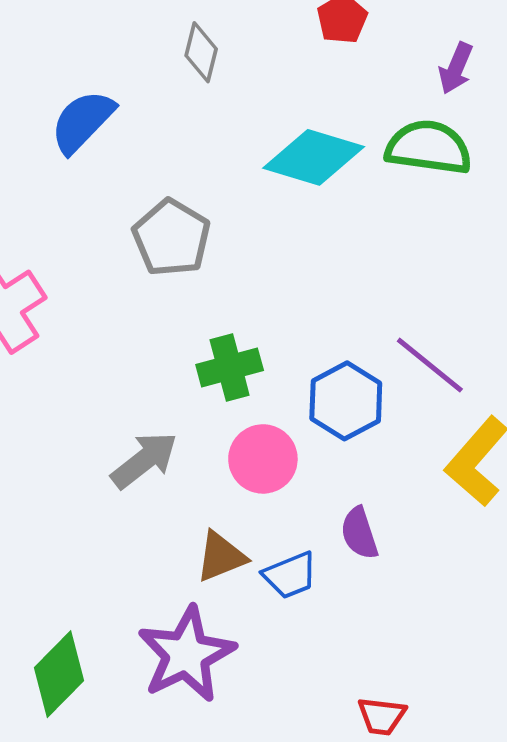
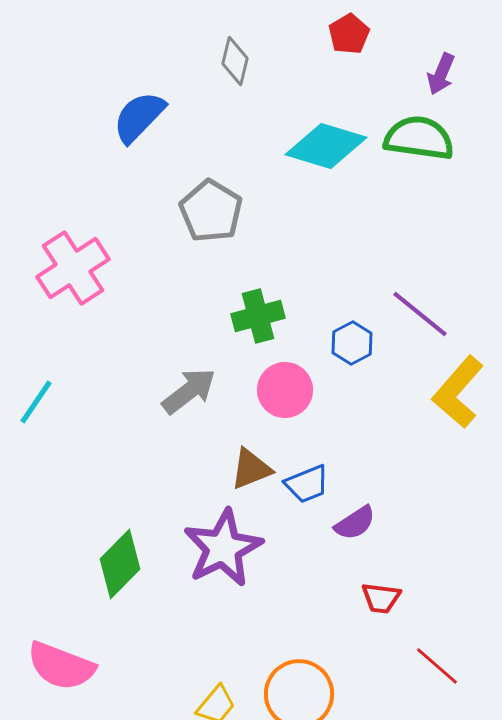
blue hexagon: (346, 401) -> (352, 343), size x0.7
purple semicircle: (359, 533) -> (355, 523), moved, turned -105

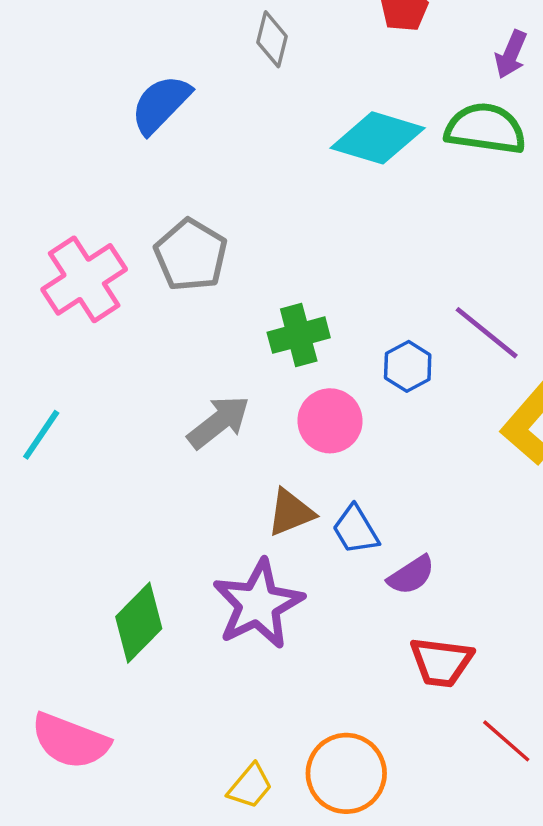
gray pentagon: (211, 211) -> (191, 255), moved
blue trapezoid: (307, 484) -> (356, 530), turned 81
red trapezoid: (381, 598) -> (441, 662), size x1.4

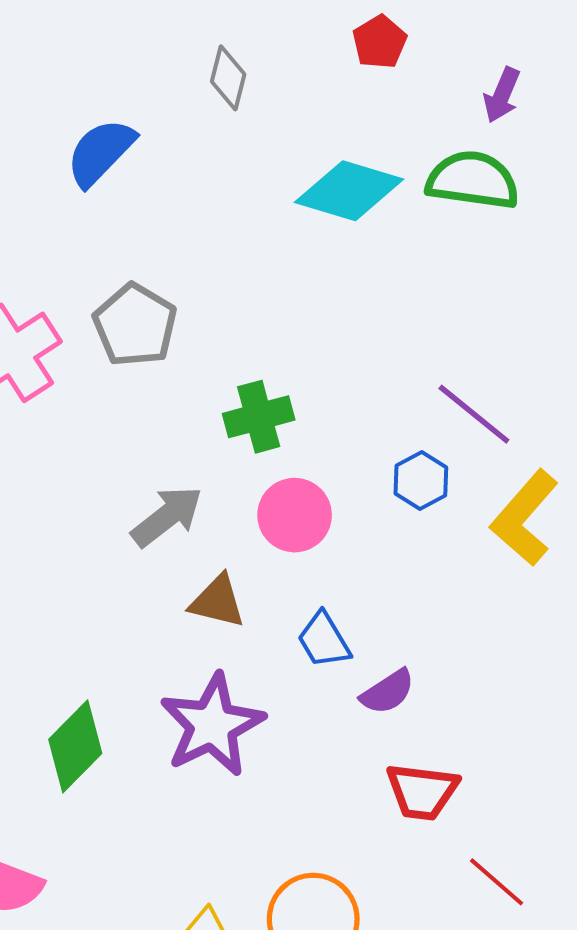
blue hexagon: (408, 366) -> (421, 481), moved
brown triangle: (291, 512) -> (217, 601), moved, turned 36

